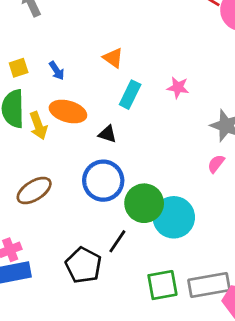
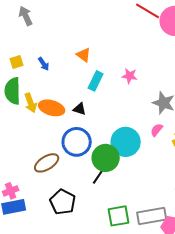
orange ellipse: (68, 112) -> (52, 108), moved
brown ellipse: (34, 191) -> (47, 163), moved
cyan circle: (174, 217) -> (126, 142), moved
black line: (117, 241) -> (99, 176), moved

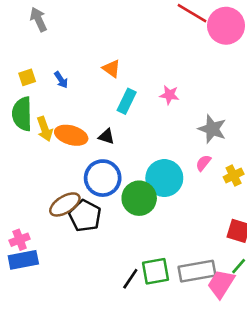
black line: (99, 176) -> (130, 279), moved
black pentagon: (63, 202) -> (85, 216), moved

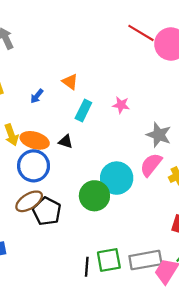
blue arrow: (61, 80) -> (37, 96), moved, turned 72
pink semicircle: (203, 163) -> (151, 165), size x1.6
blue circle: (103, 178) -> (34, 166), moved
black line: (130, 279) -> (87, 267), turned -30

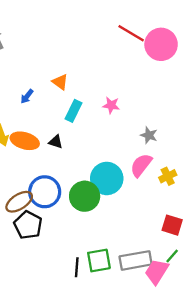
gray star: (159, 135) -> (149, 135), size x0.7
blue circle: (34, 166) -> (45, 192), moved
black pentagon: (47, 211) -> (28, 225), moved

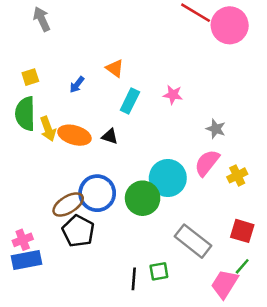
green square: (99, 260) -> (159, 271), size x0.7
gray rectangle: (136, 260) -> (193, 241), moved, turned 48

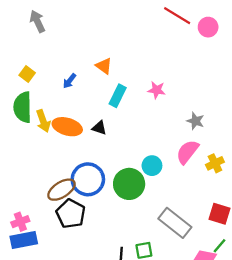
pink circle: (230, 25) -> (208, 27), size x0.6
yellow square: (30, 77) -> (27, 74), turned -35
cyan circle: (168, 178) -> (152, 166), size x0.6

